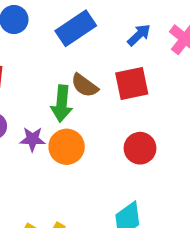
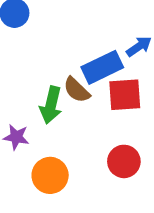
blue rectangle: (76, 28) -> (102, 67), moved
orange circle: (67, 147) -> (50, 175), moved

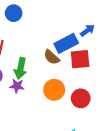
green arrow: (51, 105) -> (20, 68), moved
orange circle: (50, 175) -> (54, 90), moved

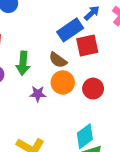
brown semicircle: (52, 57) -> (58, 60), moved
purple star: (17, 86) -> (38, 94), moved

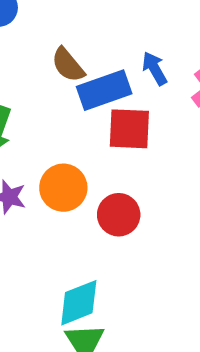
blue arrow: (92, 13) -> (155, 68), turned -91
brown semicircle: (58, 60) -> (68, 65), moved

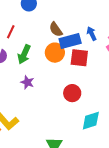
orange circle: (63, 188) -> (55, 53), moved
cyan diamond: (79, 303) -> (91, 121), moved

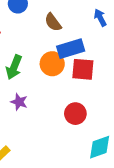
brown semicircle: (56, 29) -> (53, 22), moved
blue arrow: (92, 34) -> (100, 18), moved

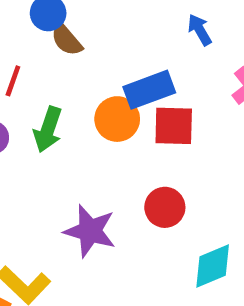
brown semicircle: (53, 22) -> (67, 40), moved
purple star: (19, 102) -> (90, 231), moved, size x1.6

